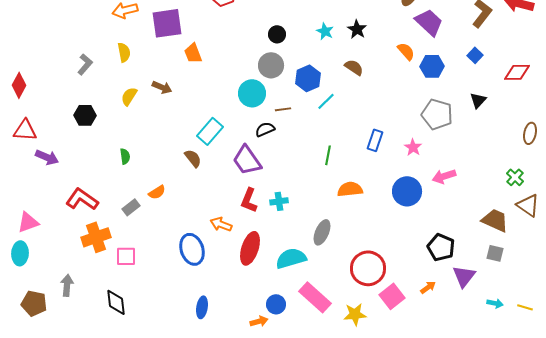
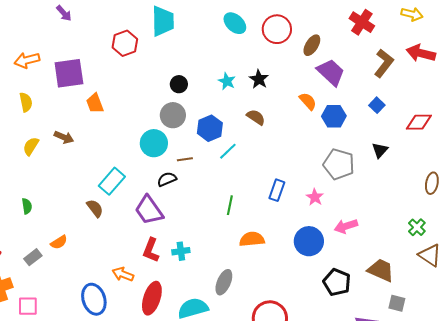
brown trapezoid: (495, 220) -> (381, 270), moved
black pentagon: (441, 247) -> (337, 282), moved

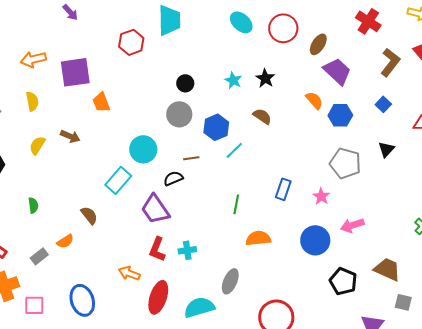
cyan circle: (154, 143) -> (143, 149), moved
brown semicircle: (95, 208) -> (89, 215), moved
blue ellipse: (94, 299) -> (82, 300), moved

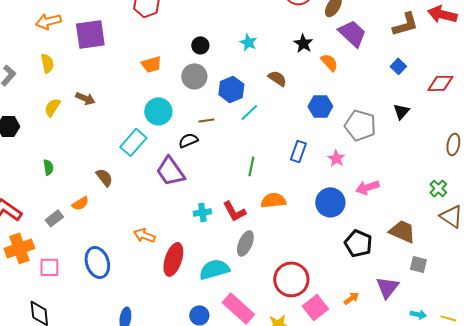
brown L-shape: (390, 62) -> (405, 24), turned 36
black star: (265, 78) -> (303, 43), moved
orange trapezoid: (101, 102) -> (151, 64), moved, turned -85
blue hexagon: (340, 115) -> (320, 106), moved
red L-shape: (157, 249) -> (234, 211), moved, turned -50

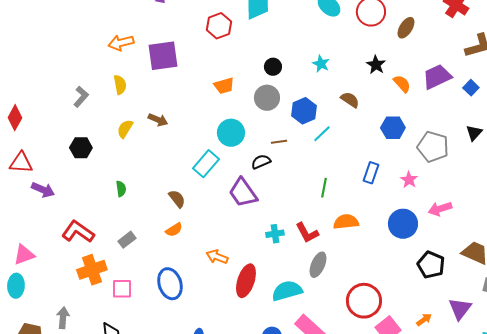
purple trapezoid: (352, 33) -> (437, 77), moved, turned -68
orange semicircle: (80, 203) -> (174, 230), moved

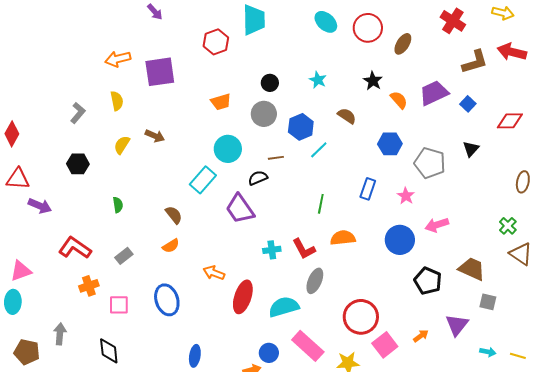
orange cross: (92, 270) -> (89, 286), size x0.7

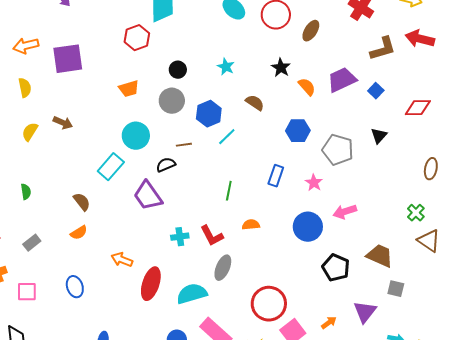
red hexagon: (216, 42) -> (137, 38), moved
orange semicircle: (343, 238) -> (251, 225), size x0.7
blue ellipse: (167, 300) -> (75, 287), size x0.7

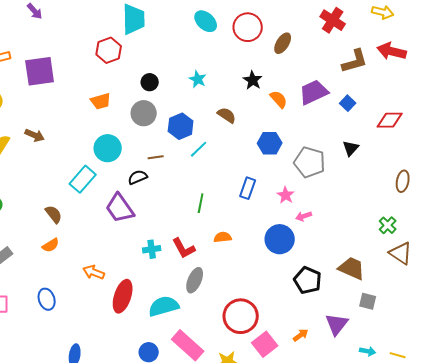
pink arrow: (345, 212) -> (304, 216), moved, size x0.7

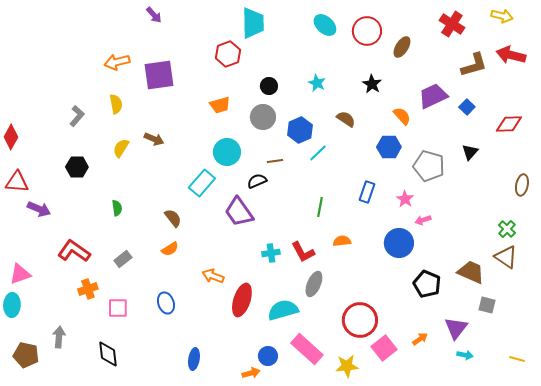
orange semicircle: (279, 99) -> (402, 116), moved
brown triangle: (401, 253) -> (506, 257), moved
cyan arrow: (368, 351) -> (465, 355), moved

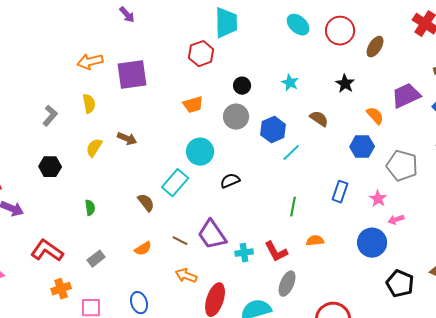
brown line: (275, 161) -> (180, 241), moved, turned 35
purple trapezoid: (239, 212) -> (212, 235), moved
brown semicircle: (173, 218) -> (146, 203), moved

